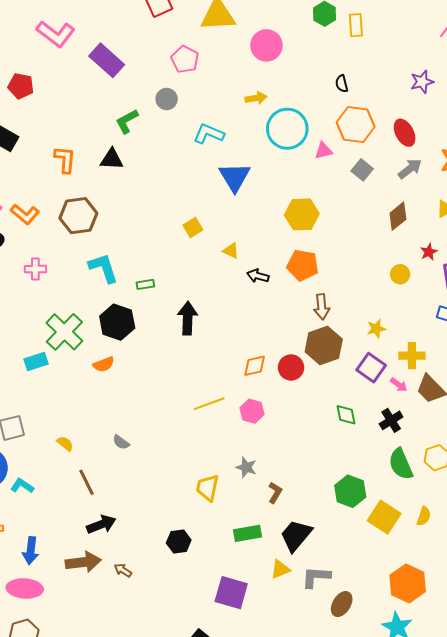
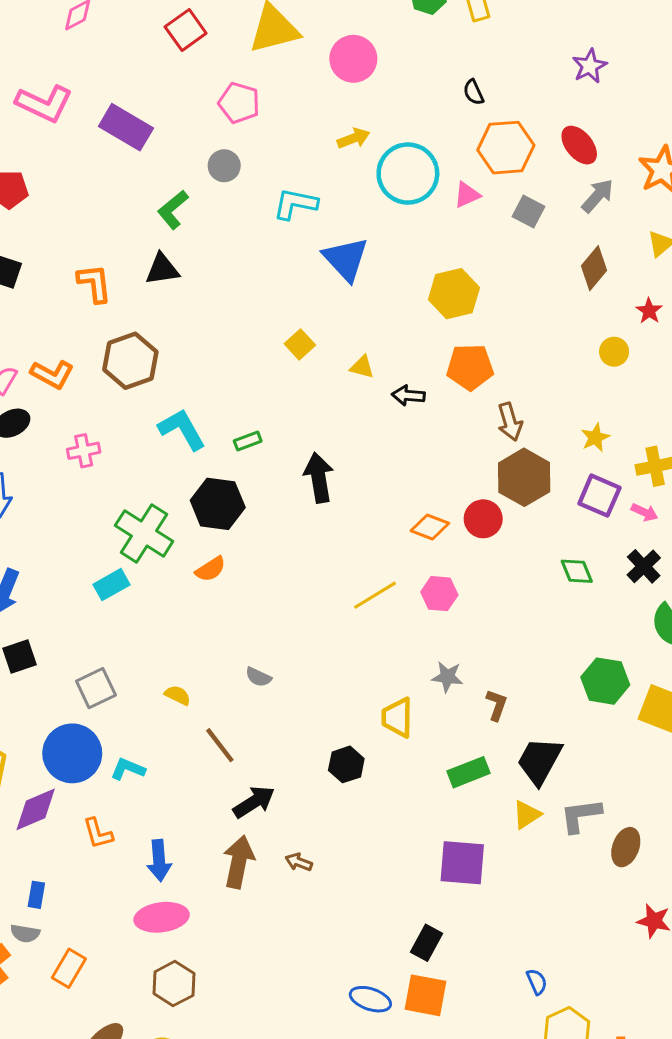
orange diamond: (255, 366) -> (430, 527), turned 45
black hexagon: (179, 542) -> (346, 764), moved
brown arrow: (83, 562) -> (239, 862), turned -60

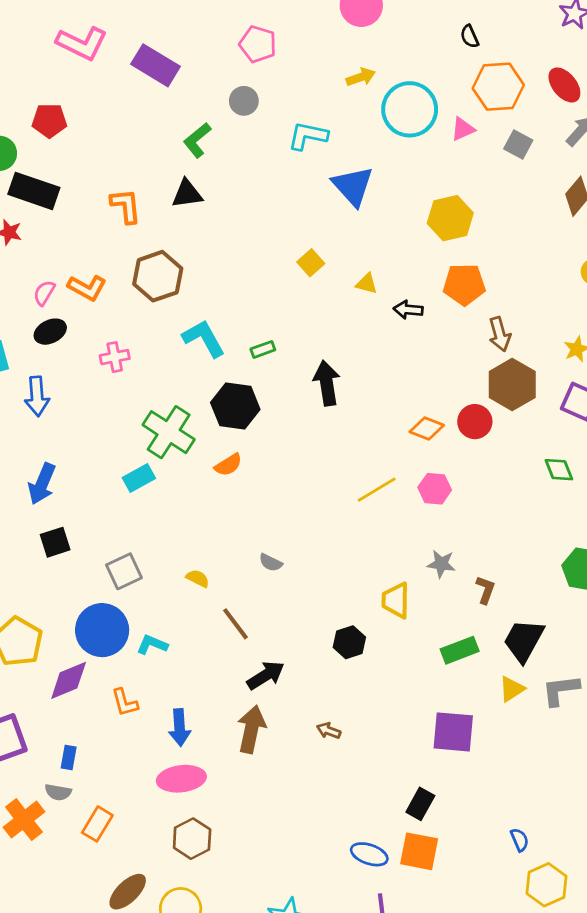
brown arrow: (299, 862) -> (329, 731), moved

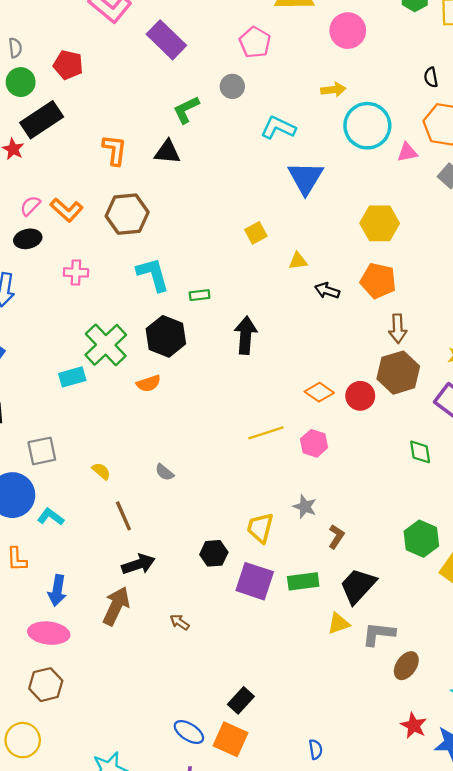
black rectangle: (34, 191) -> (42, 120), turned -66
yellow triangle: (367, 284) -> (298, 261), turned -36
purple square: (453, 732) -> (255, 581), moved

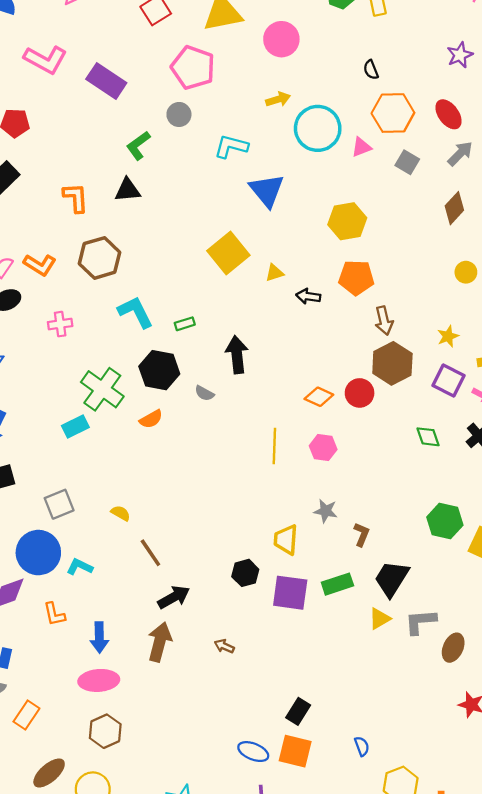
pink pentagon: (255, 42) -> (193, 67), size x1.4
yellow square: (256, 233) -> (228, 253), size x1.8
yellow line: (266, 433) -> (274, 446), turned -60
gray semicircle: (164, 472) -> (204, 393), moved
blue semicircle: (316, 749) -> (362, 746), moved

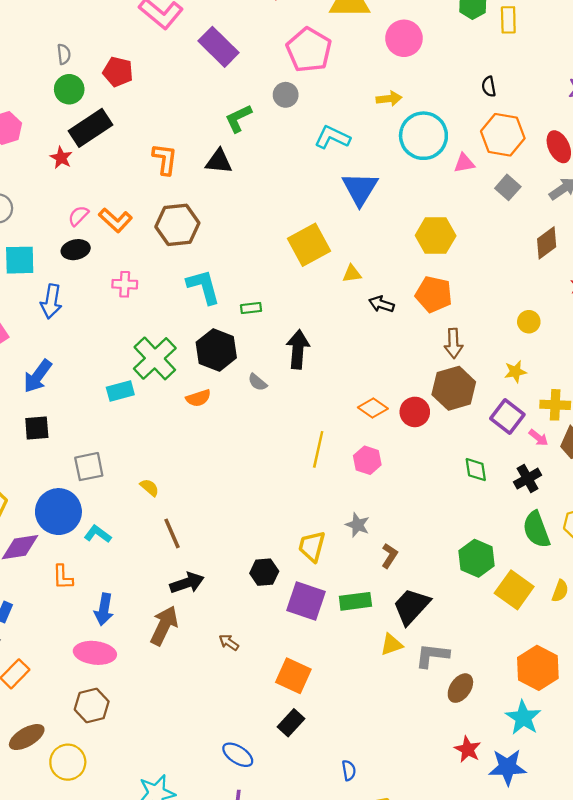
yellow circle: (466, 272) -> (529, 322), moved
orange square: (295, 751) -> (293, 676), moved

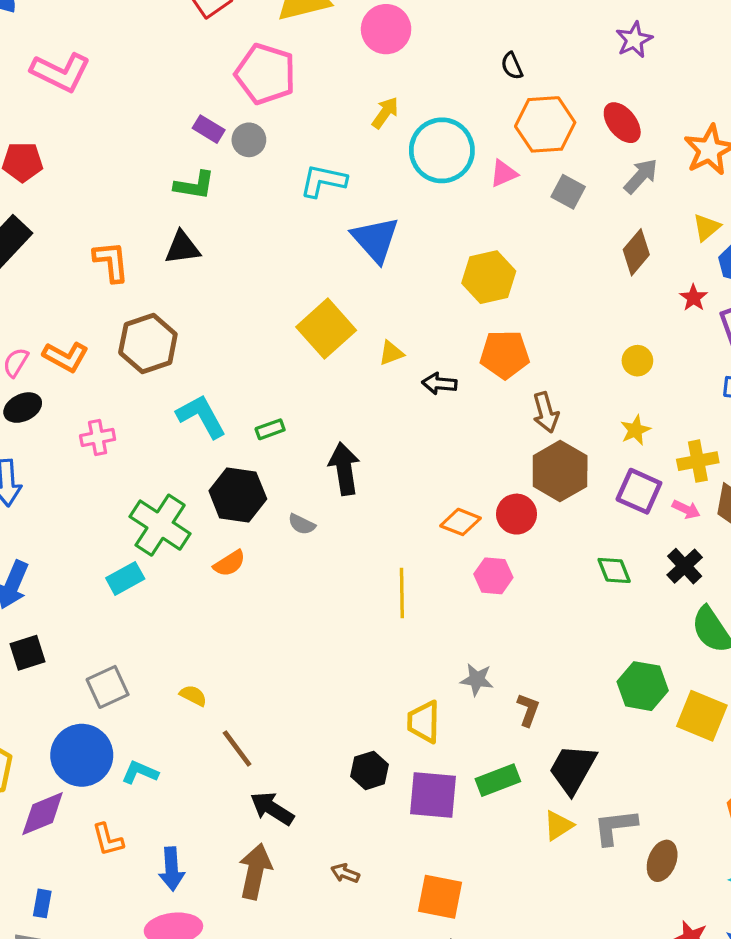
purple rectangle: (218, 47) -> (209, 129), moved, size x0.6
yellow arrow: (389, 99) -> (385, 113), turned -35
green L-shape: (238, 118) -> (194, 185), turned -132
pink hexagon: (367, 460) -> (493, 576), moved
black arrow: (187, 583) -> (272, 809), turned -116

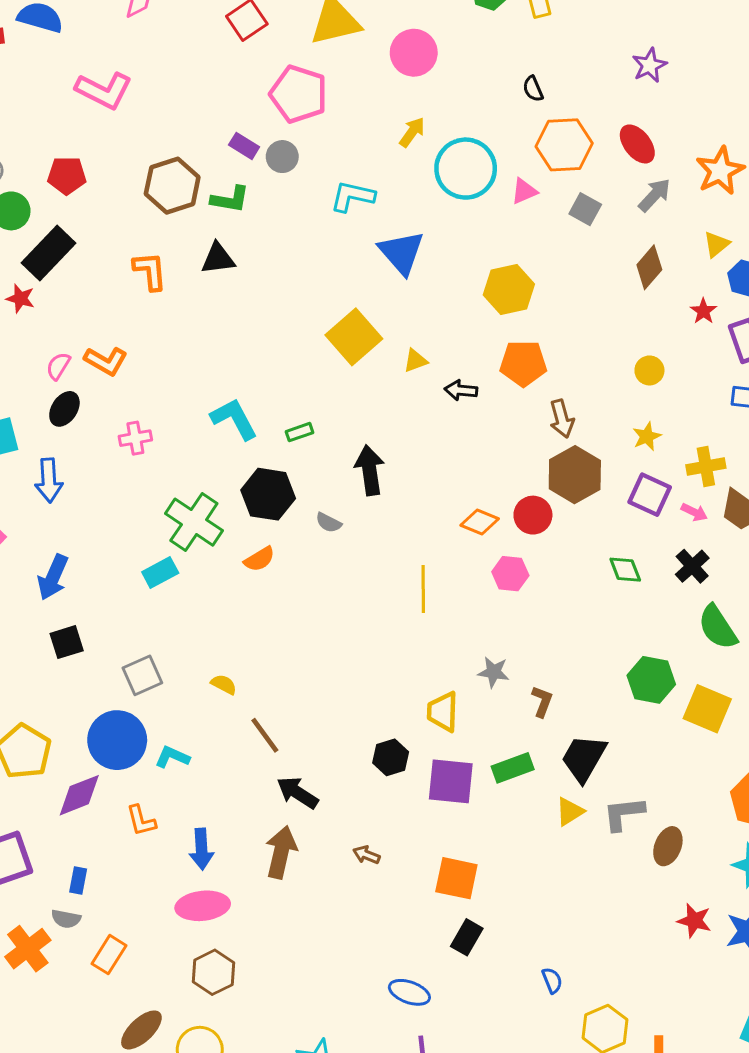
brown hexagon: (148, 344) -> (172, 186), moved
black ellipse: (23, 408) -> (64, 409), turned -32

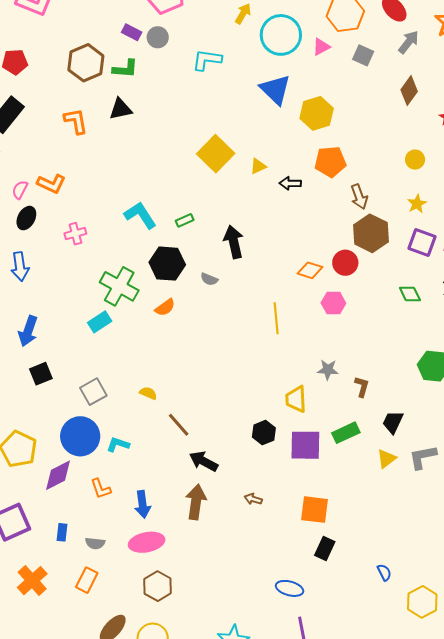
blue triangle: (401, 253) -> (275, 90), moved
black trapezoid: (584, 758) -> (393, 422), size x0.7
gray semicircle: (66, 919) -> (95, 543), moved

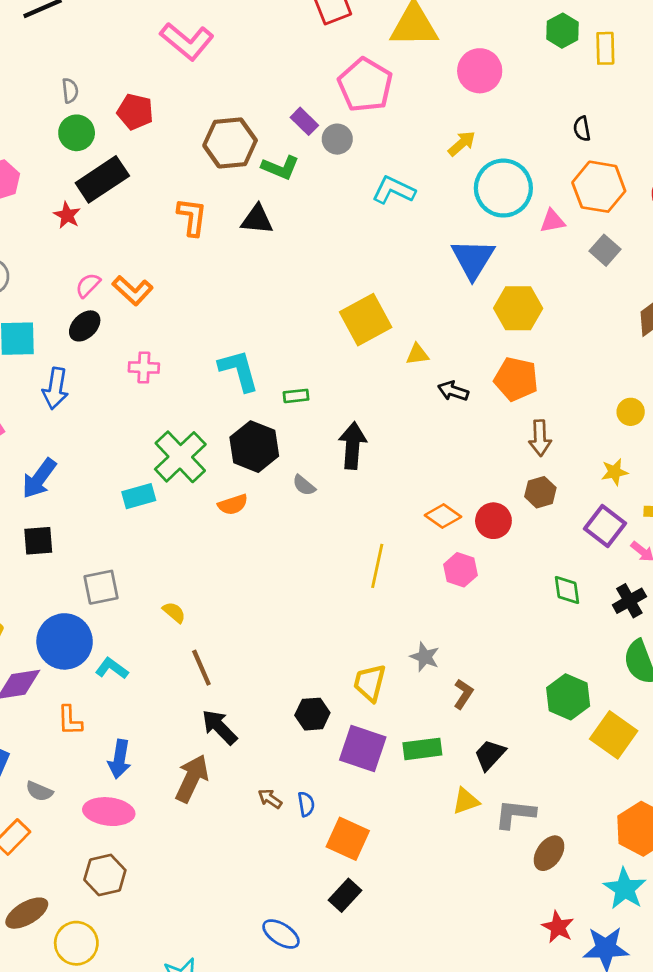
brown hexagon: (371, 233) -> (540, 492), size x0.6
blue semicircle: (384, 572) -> (306, 804), moved

